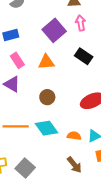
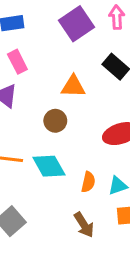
orange triangle: (46, 62) -> (73, 86), moved
orange semicircle: (74, 136) -> (88, 182), turned 88

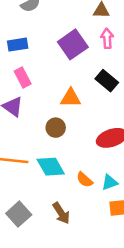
orange semicircle: (88, 182) -> (84, 180), turned 120
brown arrow: (84, 225) -> (61, 213), moved

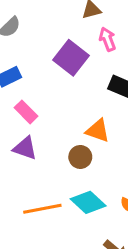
orange triangle: (71, 98) -> (98, 131), moved, turned 35

